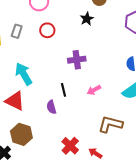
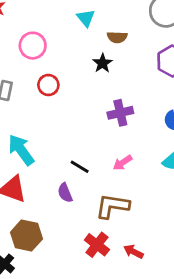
purple cross: (77, 60) -> (120, 113), moved
black line: (63, 90) -> (80, 167), turned -40
brown L-shape: (110, 124) -> (112, 206), moved

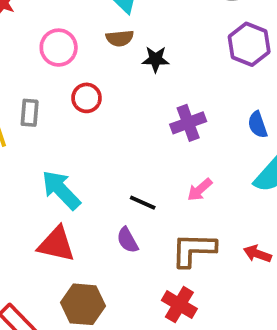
brown semicircle: (117, 37) -> (120, 38), moved
black star: (102, 63) -> (156, 59), turned -30
red arrow: (133, 252) -> (257, 254), moved

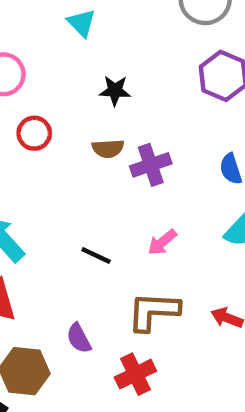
brown semicircle: (120, 38) -> (108, 149), moved
purple semicircle: (127, 240) -> (79, 338), moved
red cross: (179, 305) -> (135, 374), turned 32

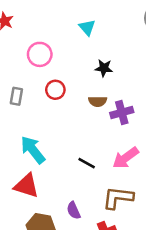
pink arrow: (162, 242) -> (126, 158), size x1.5

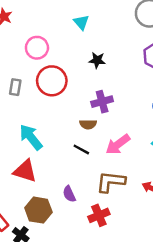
red circle: (55, 90) -> (52, 81), size x1.6
brown semicircle: (98, 101) -> (88, 124), moved
purple cross: (122, 113) -> (102, 102), moved

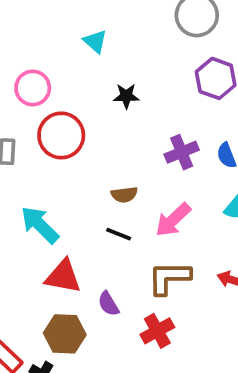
purple cross: (102, 102) -> (182, 152), moved
red triangle: (25, 171) -> (63, 276), moved

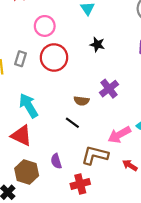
purple cross: (182, 152) -> (109, 89), moved, turned -30
pink arrow: (173, 220) -> (119, 135), moved
red triangle: (63, 276) -> (21, 136), moved

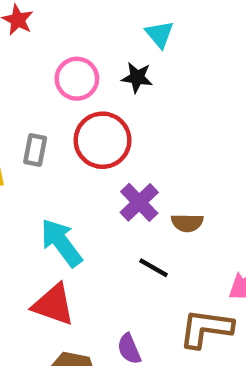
black star: (97, 44) -> (137, 78), moved
purple cross: (109, 89) -> (139, 202), moved
brown semicircle: (81, 101) -> (187, 223), moved

